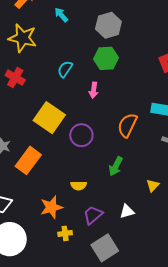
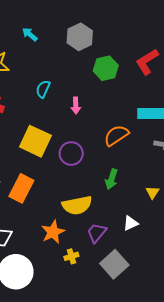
green hexagon: (106, 58) -> (106, 68), moved
orange semicircle: (127, 125) -> (116, 135), turned 40
yellow semicircle: (79, 186) -> (77, 205), size x1.8

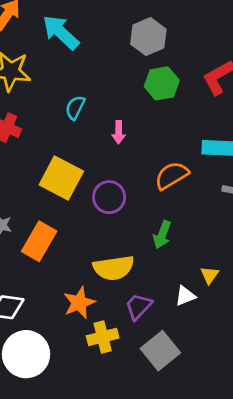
cyan arrow: (30, 34) -> (61, 32), size x1.8
gray hexagon: (80, 37) -> (148, 37), moved
yellow triangle: (152, 192) -> (210, 275), moved
yellow cross: (71, 256) -> (103, 337), size x1.5

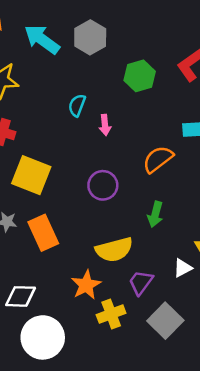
gray hexagon: (148, 37) -> (90, 37), moved
cyan semicircle: (75, 108) -> (77, 105), moved
yellow square: (61, 178) -> (31, 175), moved
orange rectangle: (39, 241) -> (43, 233), turned -48

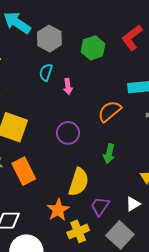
gray hexagon: (90, 37) -> (49, 39), moved
yellow semicircle: (114, 250) -> (79, 182), turned -56
white triangle: (183, 268) -> (133, 204), moved

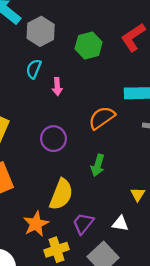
white triangle: (133, 204) -> (120, 224), turned 35

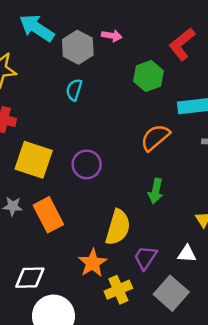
green hexagon: (89, 45) -> (149, 76), moved
pink arrow: (57, 87) -> (112, 36), moved, turned -72
purple circle: (53, 139) -> (87, 164), moved

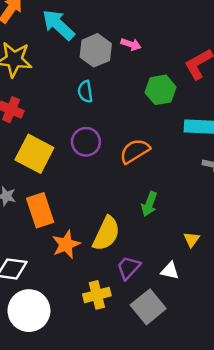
cyan semicircle: (74, 90) -> (85, 92), turned -35
orange semicircle: (155, 137) -> (135, 151), moved
purple circle: (87, 164) -> (86, 142), moved
orange star: (93, 263) -> (66, 244), moved

